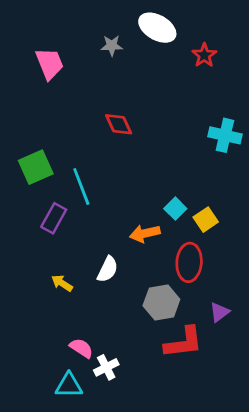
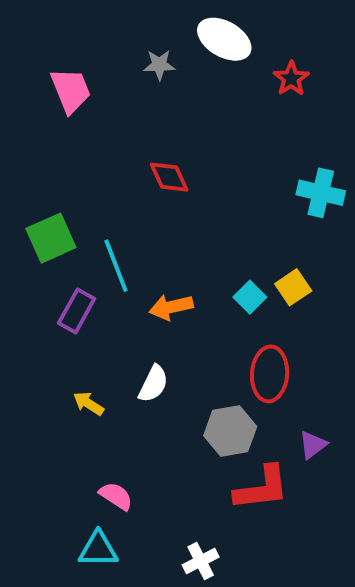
yellow square: (206, 220) -> (293, 287), moved
orange arrow: (145, 233) -> (171, 307), moved
white cross: (106, 367) -> (201, 561), moved

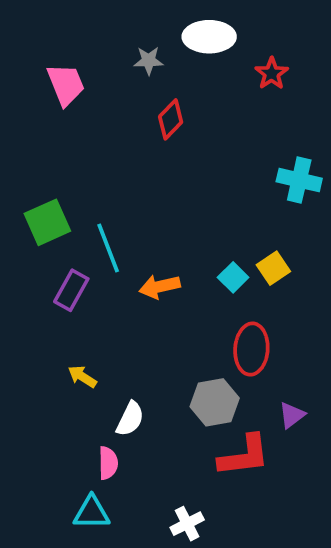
white ellipse: (224, 39) -> (209, 37), turned -30
red diamond: (169, 177) -> (171, 119), moved, turned 69
white semicircle: (153, 384) -> (130, 419), moved
pink semicircle: (116, 496) -> (108, 463), turned 56

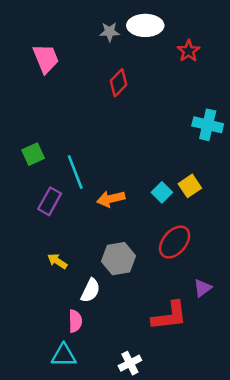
gray star: (149, 61) -> (110, 32), moved
green square: (47, 222) -> (33, 154), size x0.7
red ellipse: (251, 349) -> (175, 242), turned 36
gray hexagon: (215, 402) -> (119, 259), moved

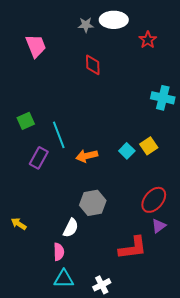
red diamond: (119, 83) -> (93, 65), turned -45
red ellipse: (175, 242) -> (154, 200), moved
yellow arrow: (57, 261) -> (19, 224), moved
cyan triangle: (64, 355) -> (64, 279), moved

